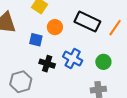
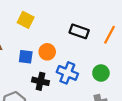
black rectangle: (87, 22) -> (79, 31), size x0.7
orange circle: (55, 27) -> (47, 52), moved

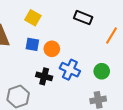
black rectangle: (79, 31) -> (83, 18), moved
blue square: (26, 57) -> (32, 44), moved

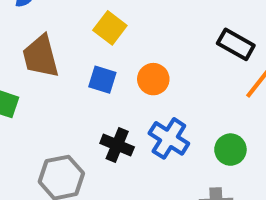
black rectangle: (83, 18) -> (236, 44), moved
orange circle: (52, 49) -> (153, 79), moved

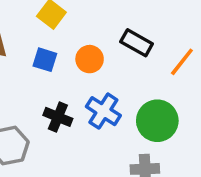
black rectangle: (236, 44) -> (137, 43), moved
green circle: (230, 150) -> (157, 121), size x1.5

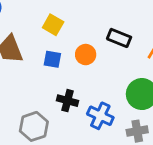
blue cross: (103, 111) -> (100, 116), moved

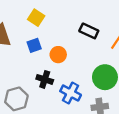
orange circle: (86, 55) -> (58, 55), moved
blue square: (52, 59) -> (34, 45), turned -32

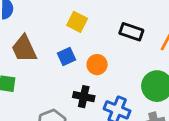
yellow square: (36, 18) -> (77, 22), moved

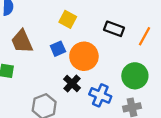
orange circle: (97, 65) -> (84, 56), size x1.6
black cross: (84, 97) -> (72, 83), turned 30

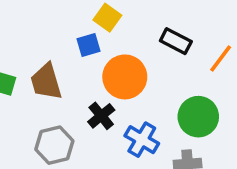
brown trapezoid: (22, 41) -> (46, 82), moved
blue square: (58, 49) -> (89, 45), moved

